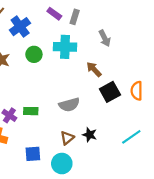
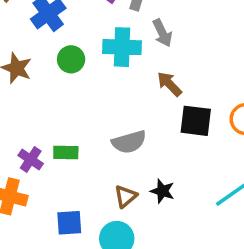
gray arrow: (105, 38) -> (162, 33), moved
black square: (110, 92) -> (196, 121), turned 36

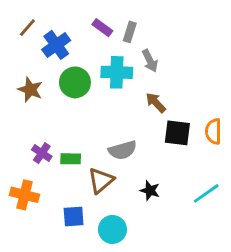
green circle: (71, 59) -> (75, 82), size x1.4
purple cross: (31, 159) -> (42, 153), moved
brown triangle: (125, 196) -> (101, 180), moved, size x1.4

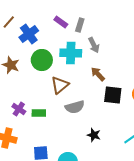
brown triangle: (101, 180) -> (60, 85), moved

